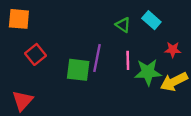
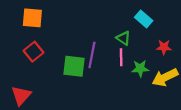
orange square: (19, 19) -> (32, 18), moved
green triangle: (123, 25) -> (123, 38), moved
green star: (148, 72) -> (140, 68), size x0.7

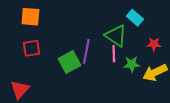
green triangle: (123, 38) -> (116, 36), size x1.6
red square: (34, 52) -> (31, 48), turned 30
green square: (74, 66) -> (69, 62), turned -35

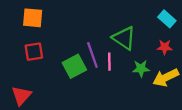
cyan rectangle: (135, 18) -> (167, 19), moved
purple line: (86, 51) -> (92, 55), turned -30
pink line: (114, 54) -> (109, 62), moved

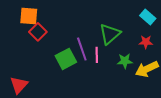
green triangle: (124, 38) -> (110, 34), turned 45
red square: (34, 52) -> (38, 32), moved, turned -36

